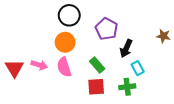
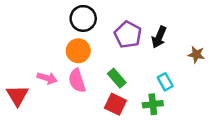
brown star: (163, 36) -> (196, 55), moved
black arrow: (126, 48) -> (159, 37), moved
red triangle: (14, 68) -> (17, 96), moved
red square: (96, 87) -> (115, 104), turned 30

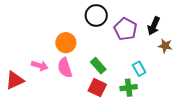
black circle: (83, 18) -> (96, 15), moved
purple pentagon: (128, 35) -> (125, 29), moved
black arrow: (159, 37) -> (154, 26), moved
red triangle: (17, 96) -> (15, 80), turned 36

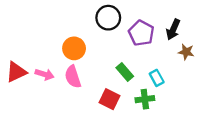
green rectangle: (98, 66) -> (125, 72), moved
red triangle: (15, 80) -> (16, 72), moved

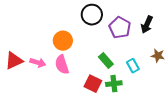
brown star: (186, 52) -> (158, 56), moved
green cross: (145, 99) -> (114, 84), moved

